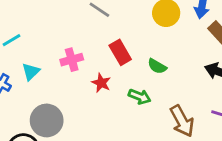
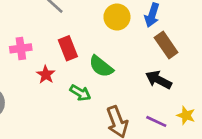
green semicircle: (157, 66) -> (101, 66), size x1.4

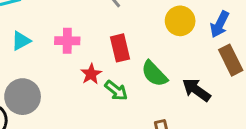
black arrow: (159, 80) -> (196, 90), moved
green arrow: (80, 93) -> (116, 90), moved

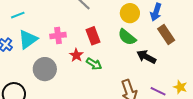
cyan triangle: (21, 41) -> (28, 39), size x1.5
green semicircle: (154, 74) -> (127, 37), moved
gray circle: (23, 97) -> (45, 69), moved

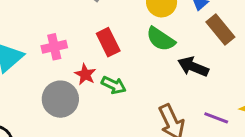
gray circle: (45, 69) -> (60, 99), moved

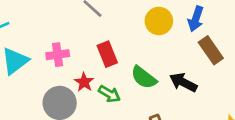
green semicircle: (161, 39) -> (144, 77), moved

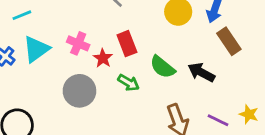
pink cross: (58, 55) -> (78, 43), turned 30
red star: (84, 82) -> (103, 58), moved

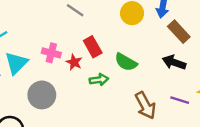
black arrow: (201, 72) -> (174, 62), moved
green arrow: (129, 83) -> (99, 80), turned -30
gray circle: (79, 91) -> (42, 95), moved

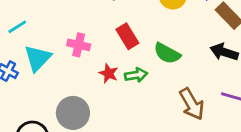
red star: (74, 62) -> (109, 73), moved
gray circle: (42, 95) -> (73, 113), moved

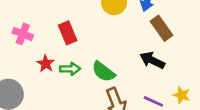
green semicircle: (167, 53) -> (103, 72), moved

